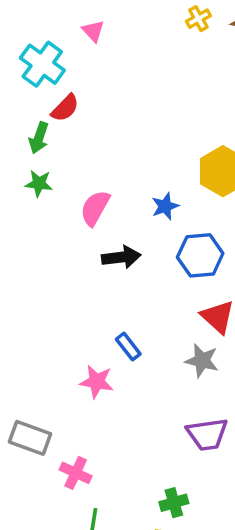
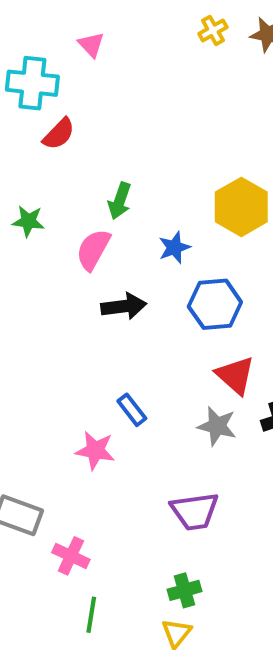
cyan cross: (42, 64) -> (32, 83), turned -30
green arrow: (39, 138) -> (120, 201), moved
purple trapezoid: (207, 434) -> (195, 511), moved

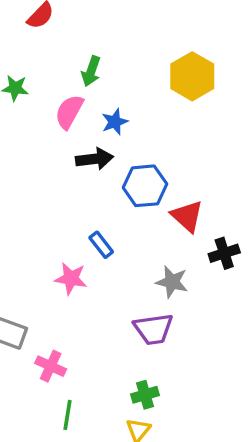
blue star: (174, 248) -> (115, 122), moved
blue hexagon: (215, 304) -> (145, 186), moved
gray star: (217, 426) -> (172, 282), moved

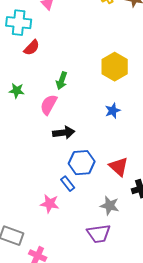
yellow hexagon: (192, 76) -> (115, 67), moved
blue star: (115, 122) -> (113, 111), moved
blue hexagon: (145, 186) -> (82, 163), moved

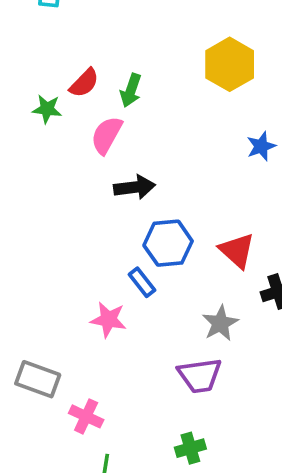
red semicircle: (32, 48) -> (84, 83), moved
blue star: (113, 111) -> (261, 146), moved
gray star: (110, 206) -> (220, 323), turned 30

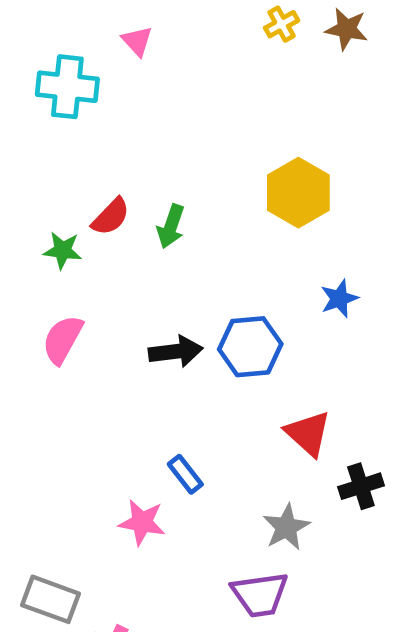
pink semicircle: (107, 135) -> (63, 339), moved
blue hexagon: (168, 243) -> (250, 347), moved

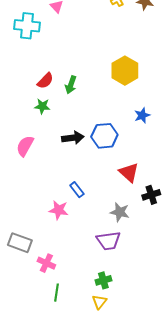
green star: (63, 250) -> (42, 106), moved
pink semicircle: (63, 339) -> (25, 146), moved
gray star: (286, 527) -> (120, 212), turned -30

